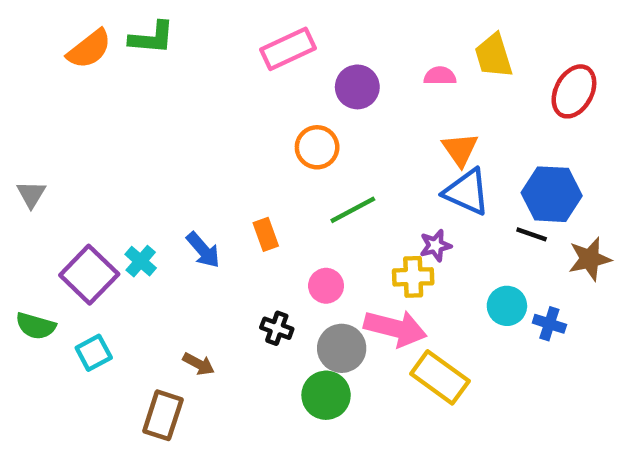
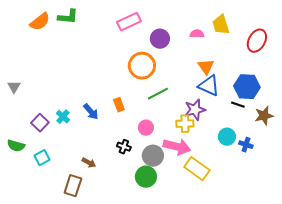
orange circle: (317, 147) -> (142, 66), size x1.4
purple star: (435, 246) -> (195, 110), size x1.5
purple square: (89, 275) -> (40, 123), size x0.7

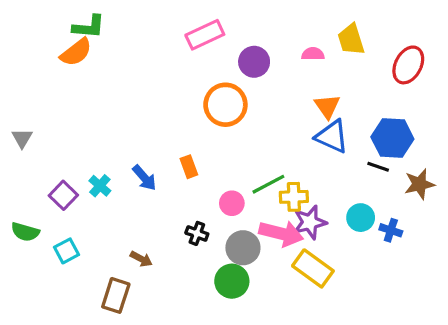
green L-shape: (68, 17) -> (89, 27), moved
orange semicircle: (40, 22) -> (76, 52), moved
green line: (158, 94) -> (268, 184), moved
purple star: (195, 110) -> (310, 222), moved

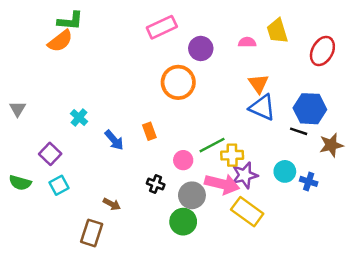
cyan cross: (100, 186) -> (79, 117), moved
cyan square: (67, 251) -> (59, 185), moved

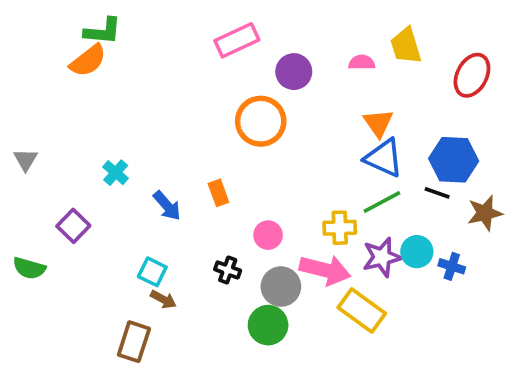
green line: (212, 145) -> (382, 202), moved
purple star: (245, 175) -> (382, 257), moved
cyan square: (59, 185) -> (152, 272), moved, turned -36

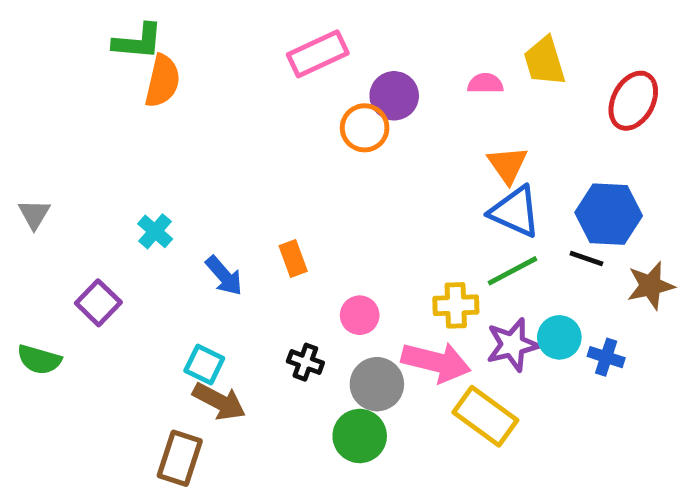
orange semicircle: (88, 61) -> (162, 81), moved, turned -39
orange circle: (261, 121) -> (365, 128), moved, size x0.7
brown arrow: (163, 299) -> (219, 401), size x1.5

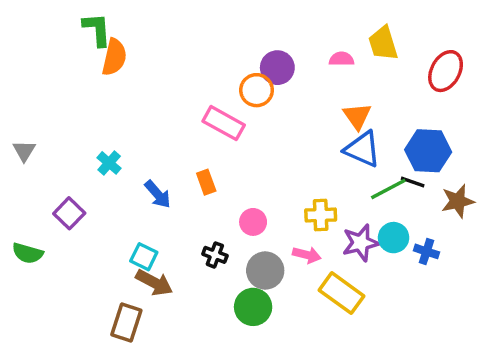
green L-shape: (138, 42) -> (97, 29), turned -99
pink rectangle: (318, 54) -> (224, 123), moved, turned 54
green line: (512, 271) -> (388, 189), moved
pink arrow: (436, 362) -> (307, 255), size x0.6

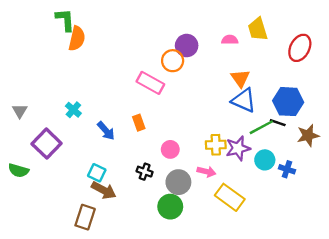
gray triangle: (24, 151) -> (20, 111), moved
purple square: (69, 213) -> (47, 144), size x1.4
purple star: (361, 243) -> (238, 148), moved

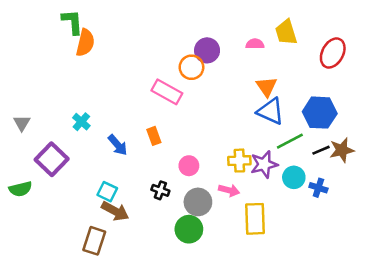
black line: (278, 123) -> (321, 150), moved, turned -42
green semicircle: (19, 170) -> (20, 189), turned -30
yellow rectangle: (230, 197) -> (255, 219), turned 52

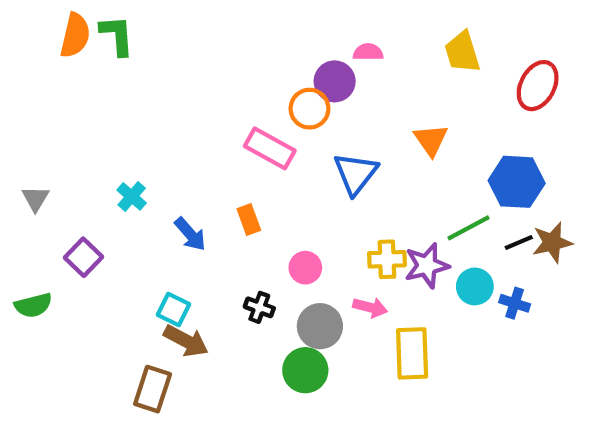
orange semicircle: (85, 43) -> (75, 35), moved
pink semicircle: (255, 44) -> (368, 52), moved
blue triangle: (271, 111) -> (356, 173), moved, turned 44
purple square: (52, 159) -> (83, 257), size x0.7

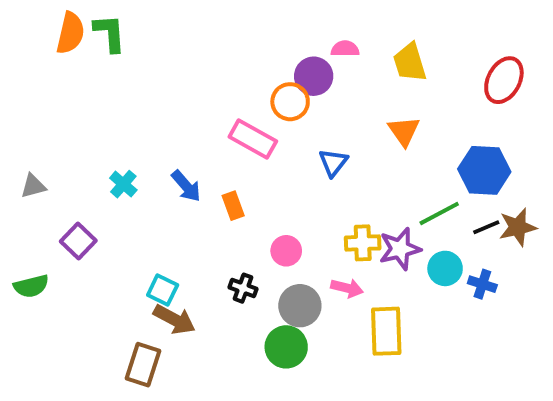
yellow trapezoid: (462, 52) -> (410, 62), moved
blue triangle: (356, 173) -> (333, 163), size x0.7
gray triangle: (35, 199) -> (33, 186), turned 44
blue arrow: (190, 234) -> (186, 186), moved

